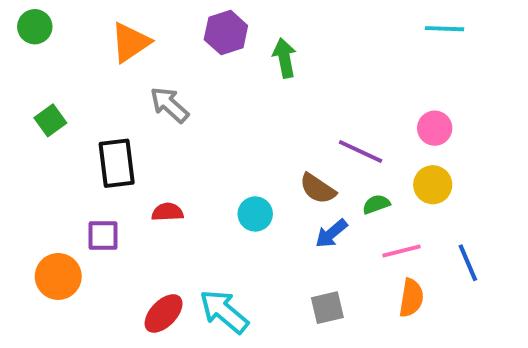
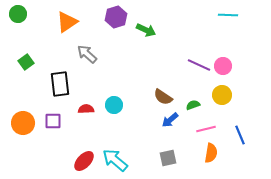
green arrow: (284, 58) -> (146, 30), turned 126
purple line: (361, 152) -> (199, 65), moved
cyan circle: (255, 214) -> (114, 105), moved
orange circle: (58, 276) -> (23, 123), moved

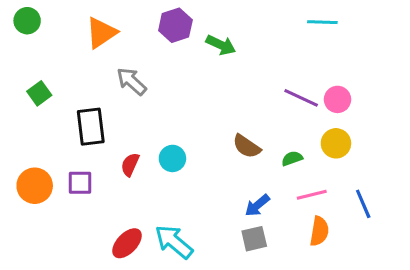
cyan line: (228, 15) -> (322, 22), moved
red semicircle: (86, 109) -> (130, 165), turned -63
blue arrow: (170, 120) -> (257, 205), moved

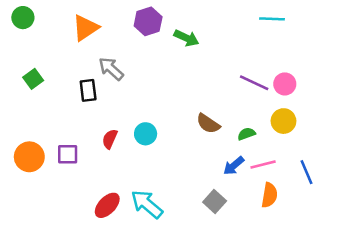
black rectangle: (91, 127) -> (88, 90), moved, size x0.7
blue arrow: (257, 205) -> (234, 166), moved
gray square: (254, 239) -> (215, 201), turned -35

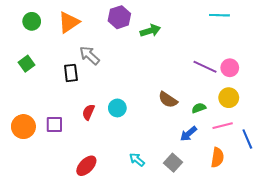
green circle: (23, 18) -> (32, 21), moved
green arrow: (186, 38) -> (150, 31), turned -42
pink line: (263, 164) -> (223, 126), moved
cyan arrow: (147, 204) -> (137, 160), moved, size x0.6

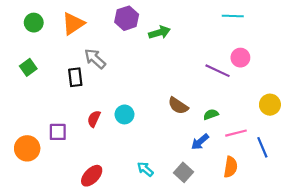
pink circle: (230, 68) -> (240, 58), moved
yellow circle: (229, 98) -> (270, 105), moved
orange circle: (23, 127) -> (27, 148), moved

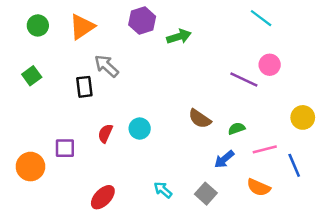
cyan line: (233, 16) -> (261, 18), turned 35
orange semicircle: (231, 167) -> (259, 187), turned 105

